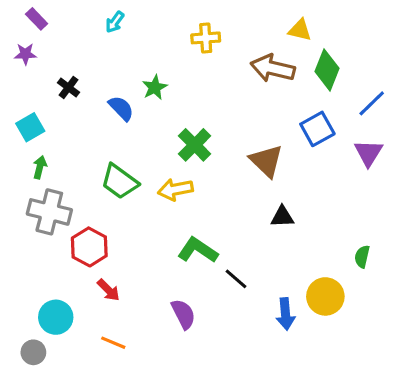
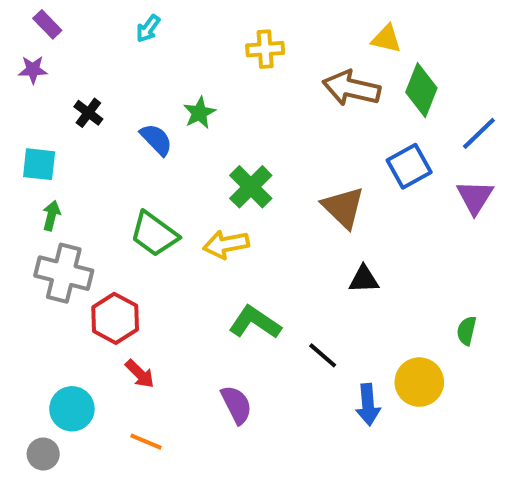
cyan square: (30, 127) -> (39, 164), turned 36
black line: (236, 279) -> (323, 355), moved

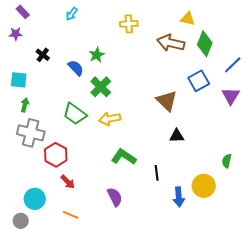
green cross: (251, 187) -> (101, 87), moved
black line: (323, 355) -> (157, 173), turned 42

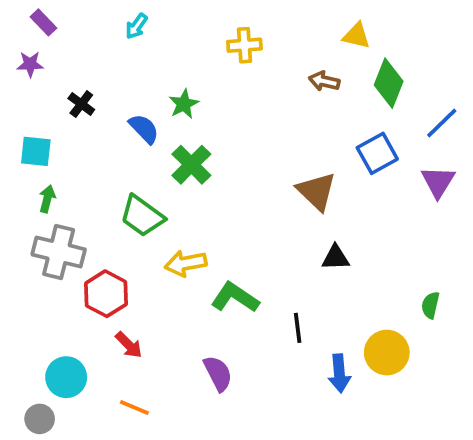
brown arrow: (171, 43) -> (324, 81), size x0.6
yellow arrow: (110, 119) -> (186, 263), moved

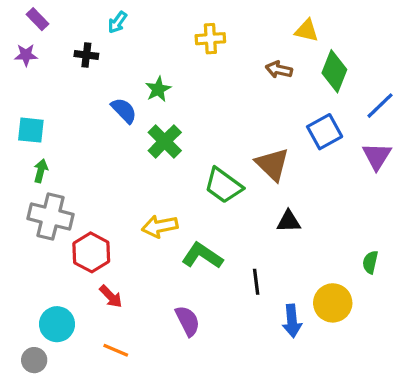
black cross: (81, 104) -> (86, 55), moved, turned -30
green trapezoid: (142, 216) -> (223, 185), moved

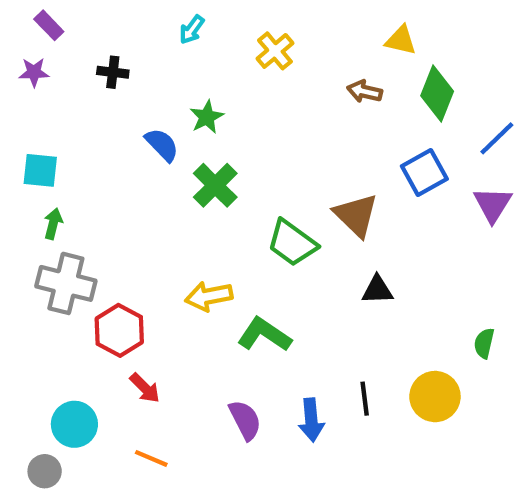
cyan arrow: (117, 22) -> (192, 30), moved
yellow cross: (210, 39) -> (275, 51), turned -36
black line: (256, 282) -> (365, 399), moved
blue arrow: (292, 321) -> (311, 420), moved

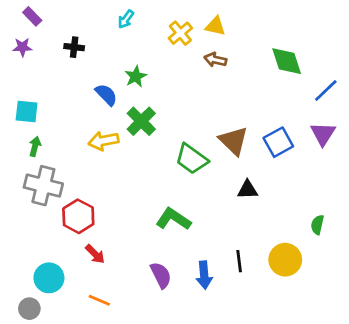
yellow triangle: (401, 40) -> (215, 26), moved
brown arrow: (365, 91) -> (215, 60), moved
green diamond: (437, 94) -> (287, 61), turned -40
blue square: (424, 173) -> (278, 142), moved
yellow arrow: (209, 296) -> (103, 141), moved

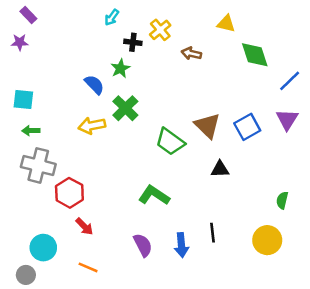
yellow triangle: (215, 26) -> (226, 24), moved
black cross: (74, 47) -> (133, 42), moved
green arrow: (35, 146) -> (31, 131), turned -105
yellow circle: (285, 260) -> (267, 240), moved

